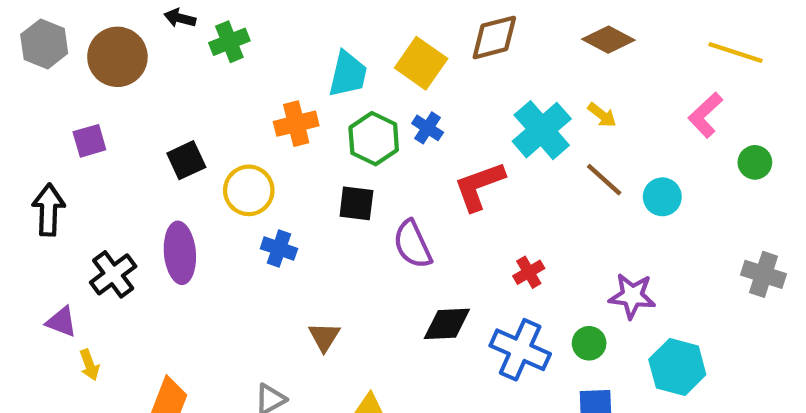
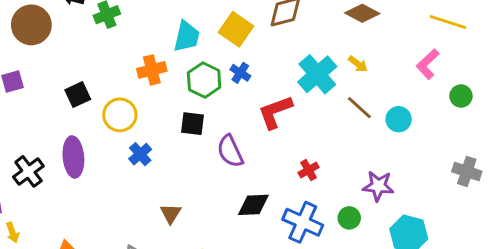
blue cross: (279, 249) -> (140, 154), turned 30

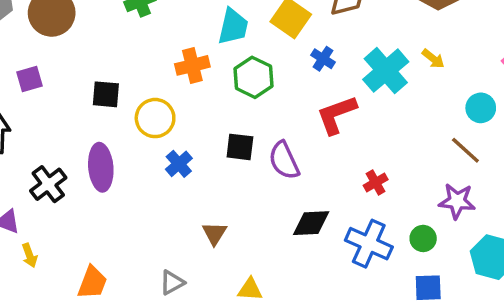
blue cross: (240, 73) -> (323, 59), moved
black square: (78, 95) -> (106, 94), turned 30
brown line: (359, 108) -> (465, 150), moved
cyan circle: (399, 119) -> (481, 108), moved
black square: (192, 124) -> (240, 147), moved

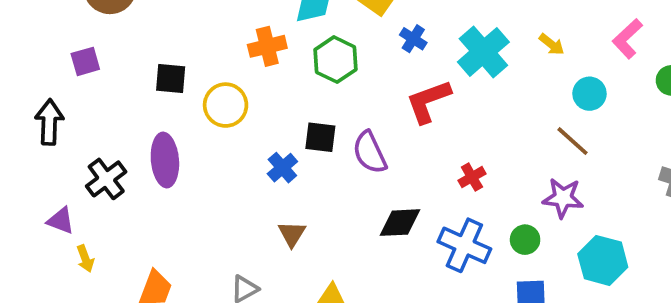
yellow arrow: (433, 59) -> (552, 44), moved
blue cross: (179, 164) -> (282, 168), moved

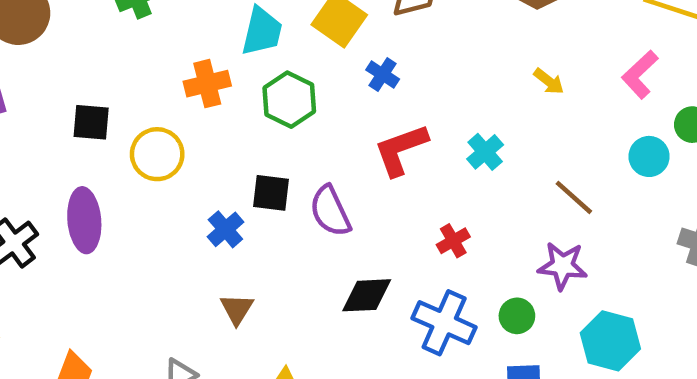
cyan cross: (483, 52) -> (485, 152), moved, size x0.6
cyan circle: (589, 94) -> (649, 156), moved

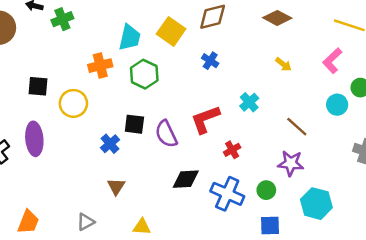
blue cross: (383, 74) -> (210, 61), moved
red L-shape: (401, 150) -> (205, 119), moved

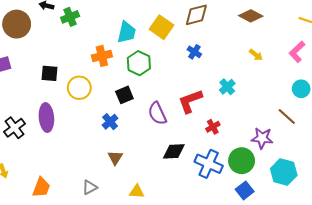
black square: (134, 124) -> (124, 95), moved, turned -30
brown line: (297, 127) -> (287, 117), moved
green circle: (266, 190) -> (242, 161), size x1.6
blue square: (270, 226) -> (245, 190), turned -36

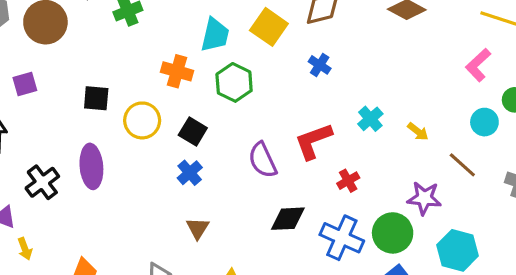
yellow arrow: (256, 55) -> (418, 132), moved
orange cross: (102, 56) -> (177, 71), turned 30
black square: (124, 95) -> (193, 132), moved, turned -36

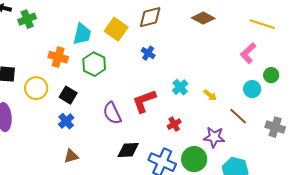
red cross: (348, 181) -> (174, 124), moved
brown triangle: (198, 228) -> (71, 156), turned 42

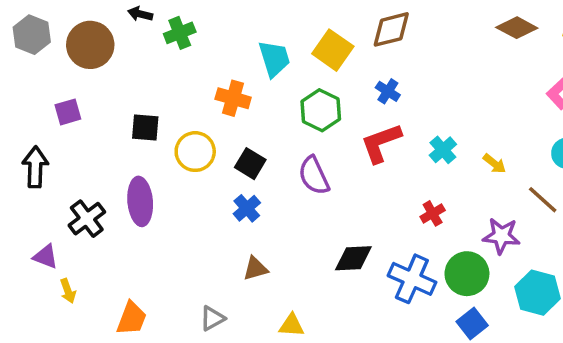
brown diamond: (203, 18) -> (517, 28), moved
cyan trapezoid: (82, 34) -> (274, 59), turned -30
green hexagon: (94, 64) -> (321, 110), moved
red L-shape: (144, 101) -> (381, 143), moved
purple semicircle: (112, 113) -> (314, 176), moved

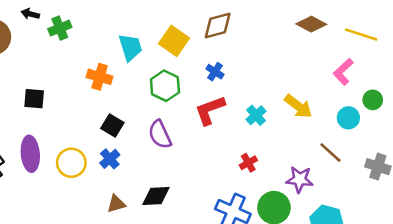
yellow circle: (195, 152) -> (71, 163), moved
yellow arrow: (494, 164) -> (298, 106), moved, size x1.6
black diamond: (353, 258) -> (156, 196), moved

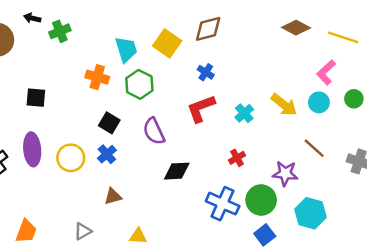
green hexagon: (165, 86) -> (139, 84), moved
cyan circle: (348, 118) -> (319, 102), moved
black diamond: (156, 196) -> (177, 171), moved

